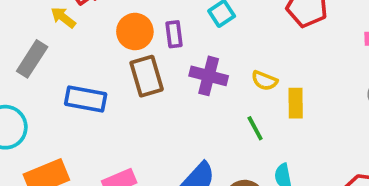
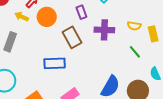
orange circle: (135, 32) -> (47, 17), moved
blue rectangle: (86, 99) -> (55, 63), moved

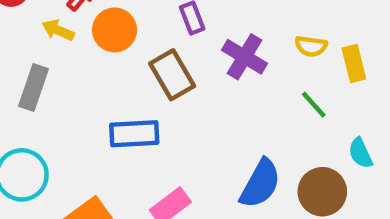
purple cross: (104, 30) -> (244, 57), turned 30

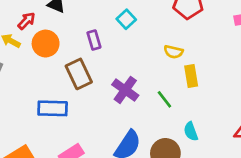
yellow semicircle: (311, 46) -> (173, 52), moved
purple cross: (244, 57) -> (125, 90), moved

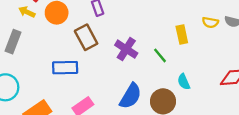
yellow semicircle: (173, 52) -> (210, 22), moved

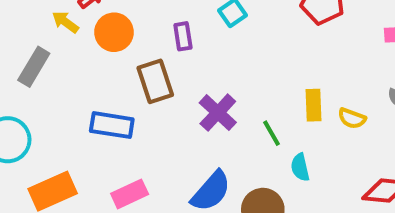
yellow semicircle: (210, 22) -> (352, 118), moved
cyan semicircle: (184, 82) -> (300, 167), moved

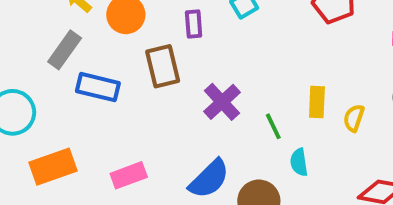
gray rectangle: (34, 67) -> (65, 50), moved
yellow semicircle: (352, 118) -> (354, 118), turned 84
blue rectangle: (112, 125) -> (98, 87), moved

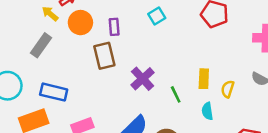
purple rectangle: (194, 24) -> (114, 27), moved
blue rectangle: (98, 87) -> (54, 92), moved
cyan semicircle: (299, 162) -> (207, 111), moved

